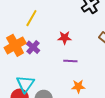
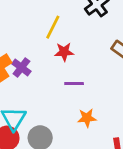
yellow line: (31, 18) -> (53, 27), moved

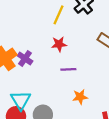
yellow line: (53, 27) -> (58, 15), moved

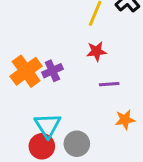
purple cross: (25, 58) -> (52, 71), turned 32

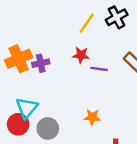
purple line: (109, 84) -> (99, 69), moved

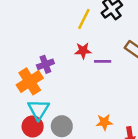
orange cross: (19, 59) -> (30, 81), moved
orange star: (92, 117) -> (104, 122), moved

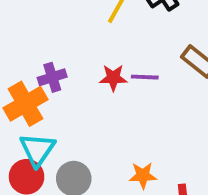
red star: (83, 51) -> (113, 78), moved

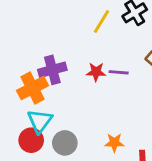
purple cross: (52, 77) -> (52, 70), size x1.4

